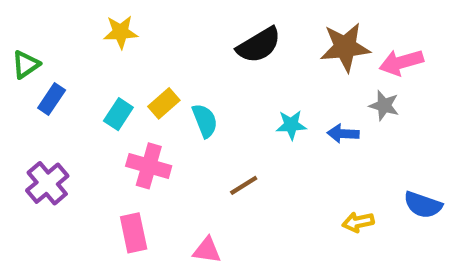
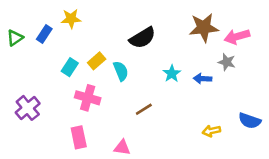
black semicircle: (259, 45) -> (142, 38), moved
blue rectangle: (52, 99) -> (44, 34), moved
cyan star: (291, 125) -> (172, 74), turned -30

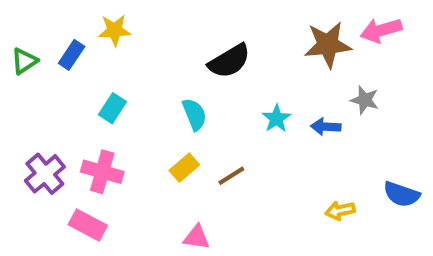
pink arrow: (237, 37) -> (381, 30), moved
yellow rectangle: (97, 61) -> (184, 168), moved
pink cross: (88, 98) -> (102, 172), moved
pink rectangle: (79, 137) -> (88, 225), moved, turned -50

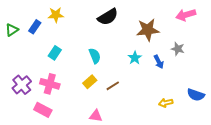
brown star: (328, 45) -> (148, 30), moved
black semicircle: (229, 61) -> (108, 17), moved
blue arrow: (326, 127) -> (159, 62), turned -120

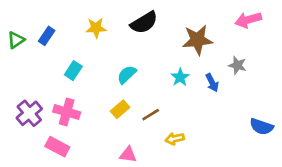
yellow star: (56, 15) -> (96, 28), moved
cyan semicircle: (95, 56) -> (127, 75), turned -112
yellow arrow: (166, 103) -> (175, 139), moved

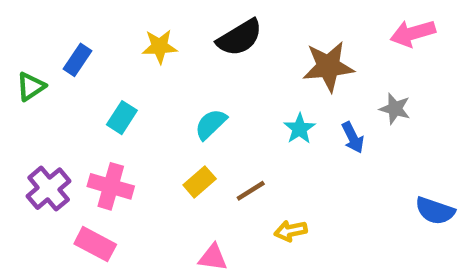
green triangle: (16, 40) -> (31, 86), moved

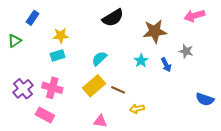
yellow star: (160, 46) -> (61, 36), moved
blue rectangle: (77, 60) -> (32, 18), moved
cyan rectangle: (122, 118) -> (57, 55), turned 40
yellow rectangle: (200, 182) -> (94, 86), size x1.5
brown line: (251, 191) -> (118, 90), turned 56

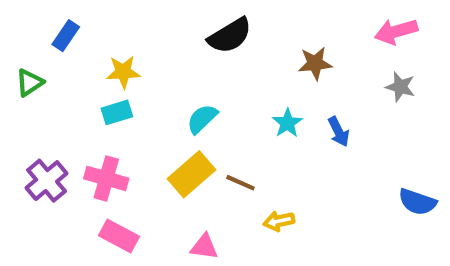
brown star: (155, 31) -> (315, 63), size x0.7
gray star: (186, 51) -> (400, 87), moved
pink rectangle: (45, 115) -> (119, 236), moved

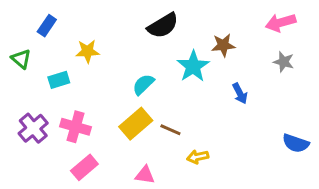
green triangle: (29, 83) -> (21, 59), turned -45
cyan rectangle: (117, 112) -> (59, 80), moved
cyan star: (287, 123) -> (193, 66), moved, size x1.5
pink rectangle: (119, 236) -> (84, 167), turned -68

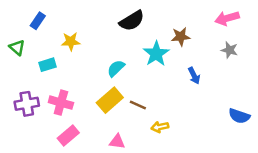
purple cross: (33, 128) -> (27, 104), turned 30

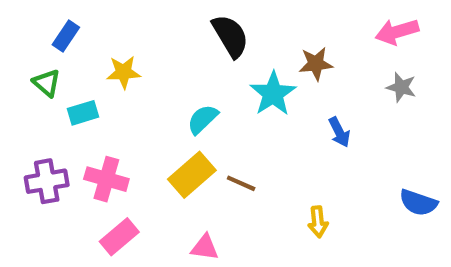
black semicircle: (132, 21) -> (230, 36), turned -90
green triangle: (17, 48) -> (47, 83), moved
yellow arrow: (160, 127) -> (318, 222), moved, turned -84

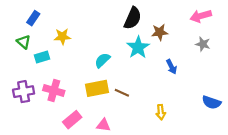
black semicircle: (230, 36) -> (133, 18), moved, turned 55
yellow rectangle: (192, 175) -> (97, 88), turned 30
pink rectangle: (119, 237) -> (72, 120), moved

